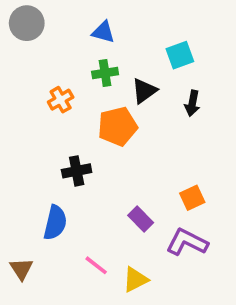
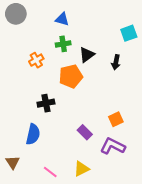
cyan square: (180, 55) -> (129, 33), moved
pink line: (96, 265) -> (50, 172), moved

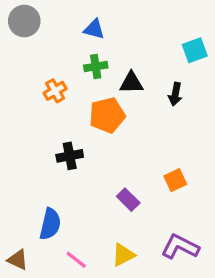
black triangle: (87, 55) -> (131, 83), turned 35
blue semicircle: (33, 134) -> (50, 224), moved
purple L-shape: (113, 146) -> (180, 247), moved
brown triangle: (13, 162) -> (18, 260), moved, turned -32

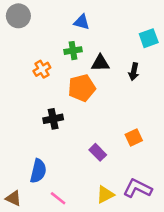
blue triangle: (94, 29) -> (82, 22), moved
yellow triangle: (123, 255) -> (105, 195), moved

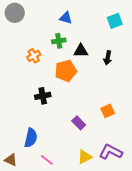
cyan square: (149, 38) -> (115, 21), moved

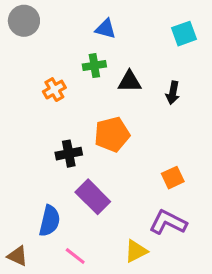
orange pentagon: (66, 71) -> (112, 134), moved
purple rectangle: (79, 123) -> (93, 197), moved, size x1.5
purple L-shape: (111, 152) -> (168, 222), moved

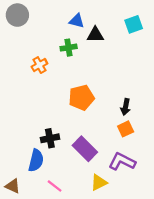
black triangle: (130, 82) -> (95, 35), moved
black arrow: (173, 93) -> (126, 107), moved
black cross: (69, 154) -> (50, 138), moved
purple rectangle: (93, 197) -> (85, 149), moved

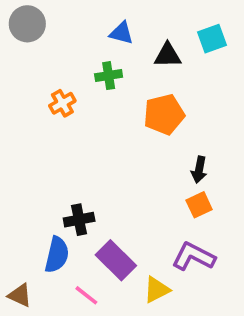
black triangle: (95, 35) -> (168, 55), moved
orange pentagon: (81, 98) -> (164, 114), moved
purple rectangle: (85, 149) -> (116, 260), moved

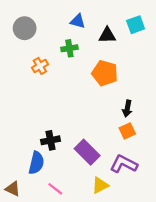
gray circle: (27, 24) -> (25, 28), moved
orange pentagon: (164, 114) -> (105, 73), turned 30
purple rectangle: (116, 260) -> (87, 152), moved

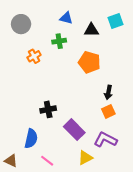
black cross: (51, 140) -> (48, 109), moved

